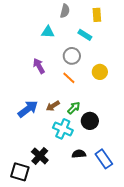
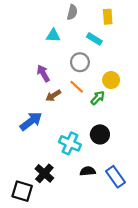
brown arrow: (53, 106) -> (53, 96), moved
green arrow: (74, 108) -> (98, 98), moved

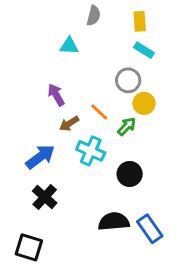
cyan rectangle: (94, 39) -> (144, 50), moved
gray circle: (80, 62) -> (128, 80), moved
cyan cross: (70, 143) -> (91, 151), moved
black semicircle: (88, 171) -> (114, 221), size x1.5
black cross: (44, 173) -> (45, 197), moved

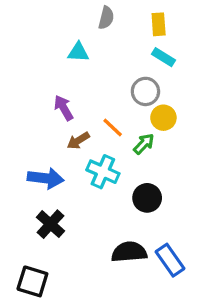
blue arrow: (40, 157) -> (46, 178), turned 44

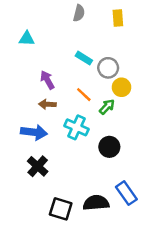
cyan triangle: (78, 52) -> (27, 39), moved
cyan rectangle: (163, 57) -> (84, 58), moved
brown arrow: (78, 141) -> (47, 104), moved, turned 35
black semicircle: (129, 252) -> (96, 203), moved
black square: (32, 281) -> (61, 209), moved

